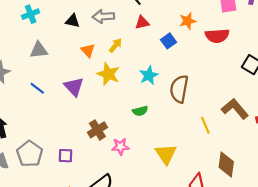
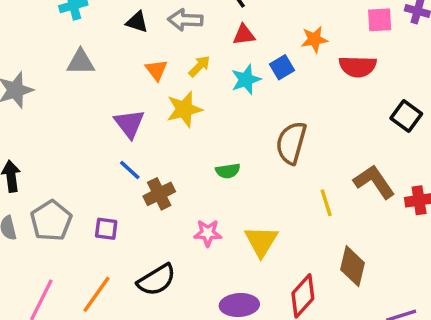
yellow star: (108, 74) -> (184, 109), turned 30
cyan star: (149, 75) -> (246, 80), moved
blue line: (37, 88) -> (130, 170), moved
pink star: (120, 147) -> (208, 233), moved

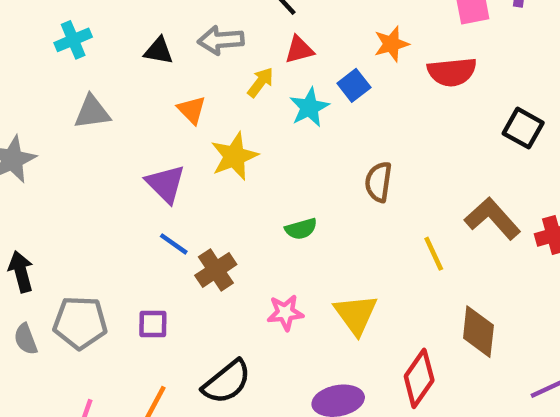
yellow arrow: (199, 66) -> (260, 82), moved
brown semicircle: (291, 143) -> (379, 182), size x0.7
gray pentagon: (51, 221) -> (80, 323), turned -30

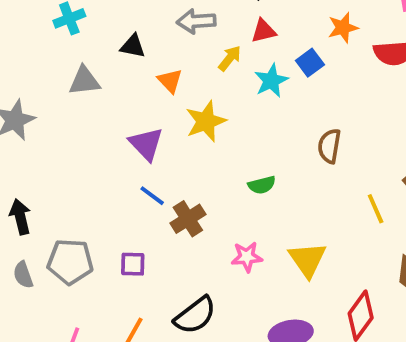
black triangle: (159, 51) -> (133, 46), moved

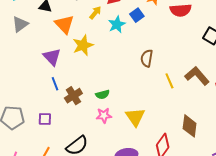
gray triangle: (84, 81) -> (20, 24), turned -30
orange triangle: (170, 81) -> (64, 24), size x1.5
green semicircle: (262, 185) -> (102, 94), moved
blue line: (152, 196) -> (55, 84), turned 32
yellow line: (376, 209) -> (169, 81), moved

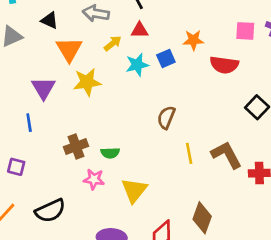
blue line: (55, 84) -> (29, 123), moved
green semicircle: (102, 94) -> (110, 153), moved
brown cross: (73, 96) -> (76, 146), moved

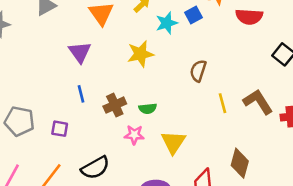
yellow star: (87, 82) -> (140, 54), moved
blue line: (29, 123) -> (81, 94), moved

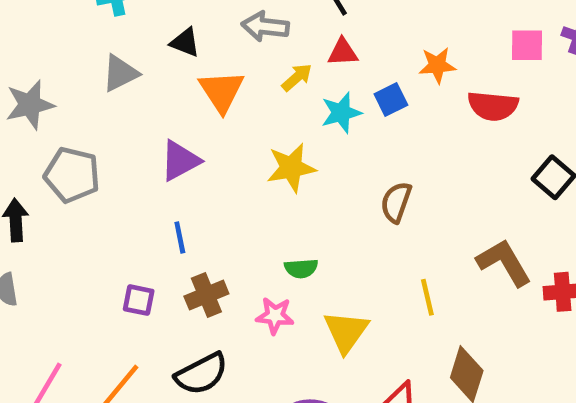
purple triangle: (80, 52) -> (180, 161), turned 35
yellow line: (223, 103) -> (427, 297), moved
brown cross: (115, 105) -> (206, 295), moved
gray pentagon: (19, 121) -> (72, 175), moved

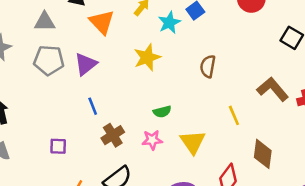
gray triangle: (120, 73) -> (45, 22), turned 35
gray pentagon: (72, 175) -> (49, 60), moved
purple square: (139, 300) -> (58, 146), moved

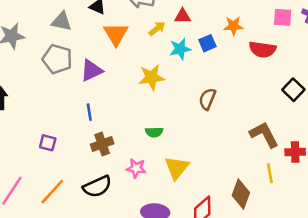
yellow line: (234, 115) -> (270, 173), moved
pink star: (152, 140) -> (136, 168), moved

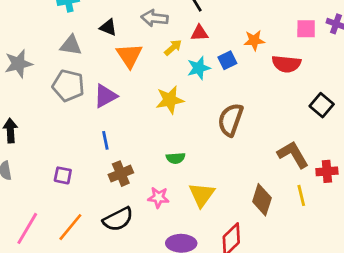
brown semicircle: (207, 99) -> (230, 120), size x1.4
brown diamond: (241, 194) -> (262, 200), moved

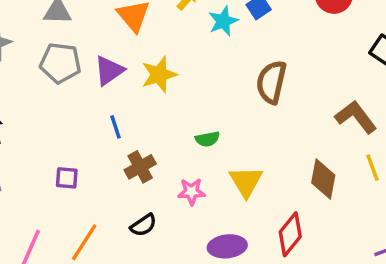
yellow star: (170, 100) -> (159, 75), moved
black semicircle: (118, 219) -> (143, 225), size x0.7

